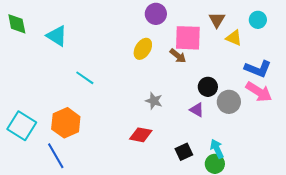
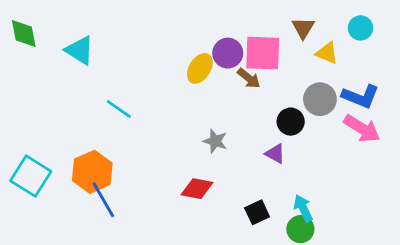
purple circle: (156, 14) -> (228, 53), moved
gray circle: (229, 102) -> (320, 99), moved
blue line: (56, 156) -> (103, 200), moved

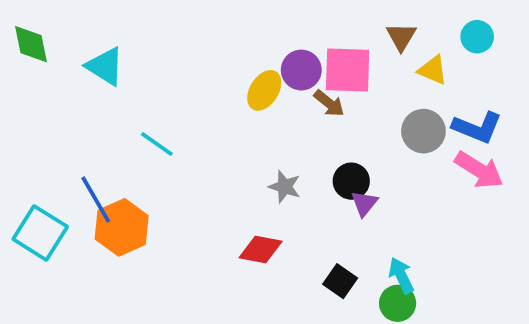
black circle: (291, 122) -> (351, 181), moved
purple triangle: (275, 154) -> (364, 203), turned 40
blue line: (103, 200) -> (96, 200), moved
black square: (257, 212) -> (340, 281), turned -30

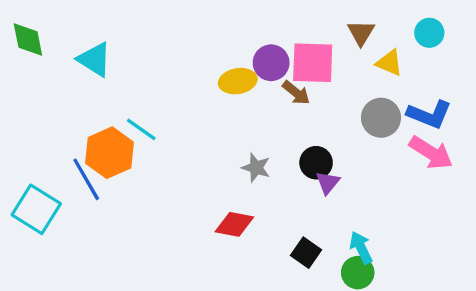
yellow ellipse: (264, 90) -> (238, 81), turned 48
orange hexagon: (122, 227) -> (110, 153), moved

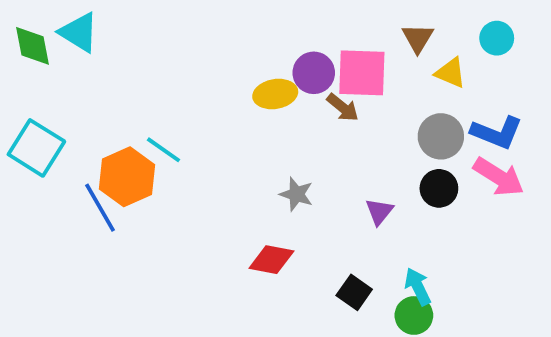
cyan triangle: (95, 59) -> (79, 32), moved
black circle: (316, 163) -> (439, 188), moved
cyan square: (36, 209) -> (36, 148), moved

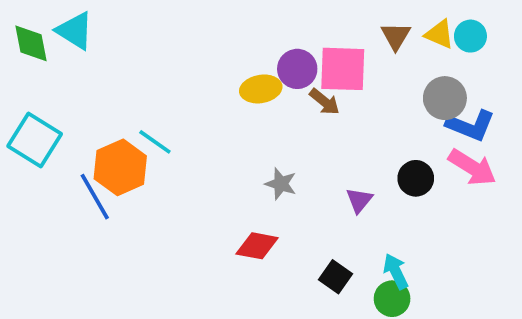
yellow triangle: (450, 73) -> (439, 34), moved
gray circle: (441, 136) -> (445, 98), moved

